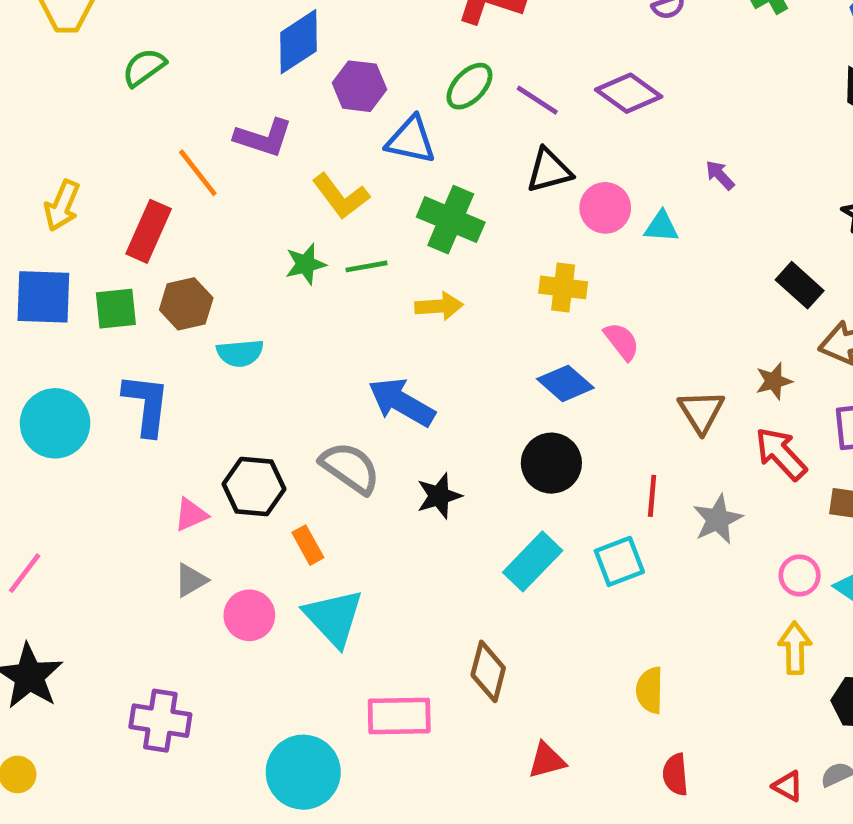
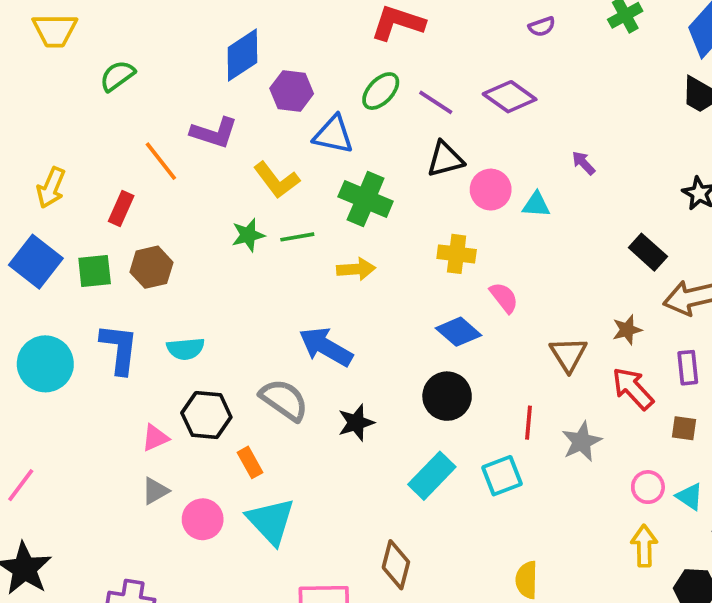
red rectangle: (149, 231) -> (121, 208), size x0.7
blue square: (43, 297) -> (36, 262), turned 36
cyan semicircle: (240, 353) -> (186, 349), moved

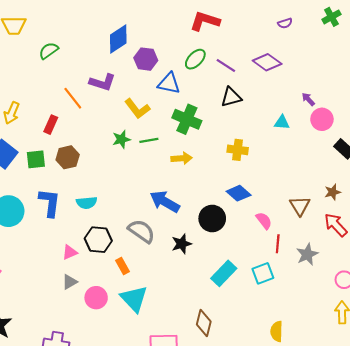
pink circle: (491, 190) -> (322, 119), moved
pink semicircle: (504, 298) -> (264, 221), moved
black circle: (447, 396) -> (212, 218), moved

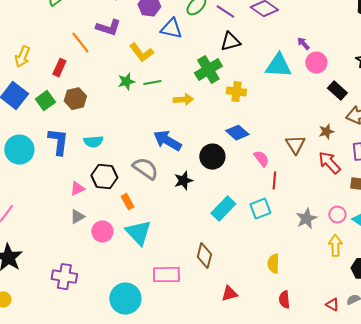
green cross: (187, 119) -> (208, 70), moved, turned 36
cyan triangle: (282, 122) -> (278, 66), size x1.8
green square: (36, 159) -> (45, 101), turned -30
gray star: (307, 254) -> (306, 219), moved

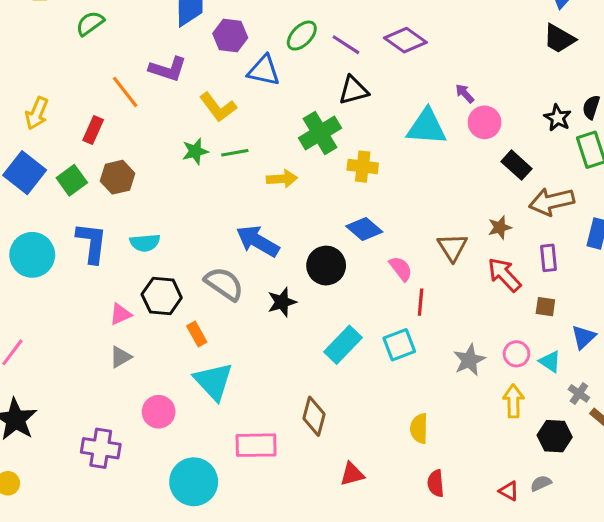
pink circle: (102, 232) -> (159, 412), moved

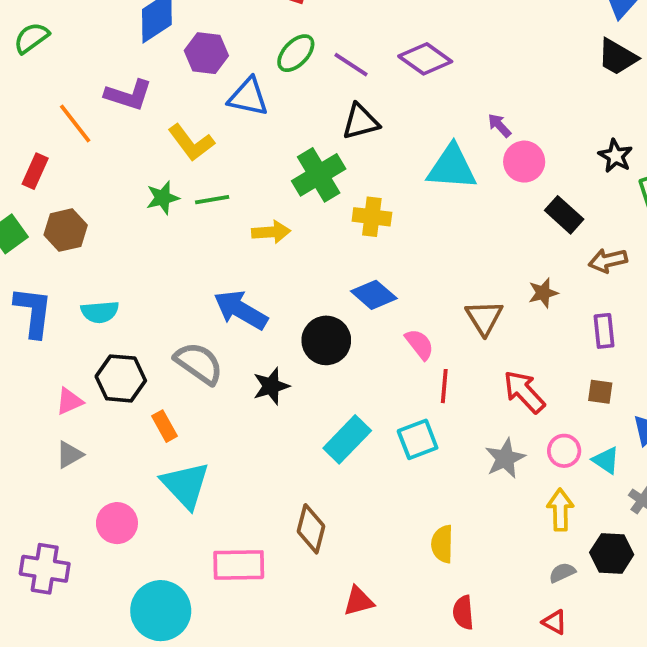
brown arrow: (552, 202) -> (608, 261), size x0.7
red arrow: (504, 275) -> (524, 392), moved
gray semicircle: (541, 483) -> (562, 573), moved

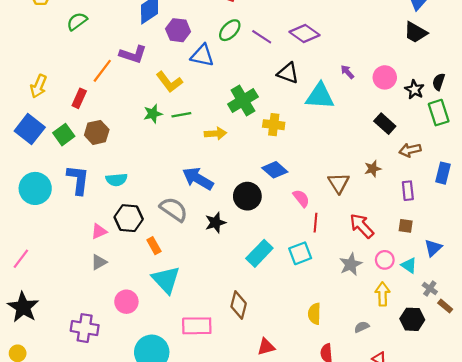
black triangle: (361, 122) -> (288, 73), moved, turned 35
orange line: (75, 124) -> (102, 71), turned 75
pink circle: (524, 162) -> (385, 77), moved
gray semicircle: (562, 573) -> (362, 327), moved

